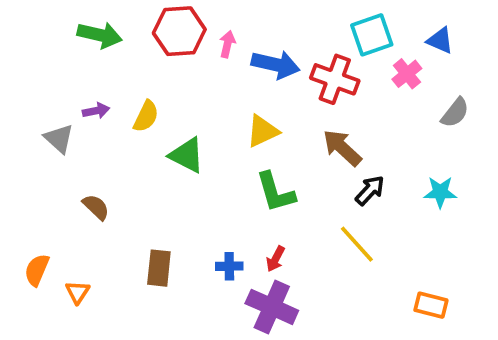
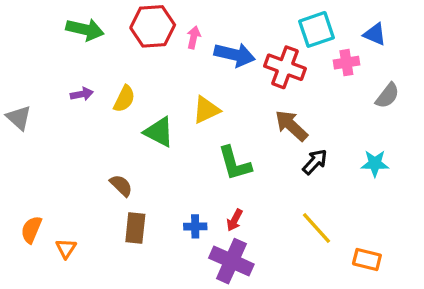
pink cross: (407, 74) -> (346, 63), turned 30
yellow triangle: (263, 131) -> (206, 110), moved
gray triangle: (59, 139) -> (19, 118), moved
brown semicircle: (96, 207) -> (121, 185), moved
yellow line: (357, 244) -> (317, 228), moved

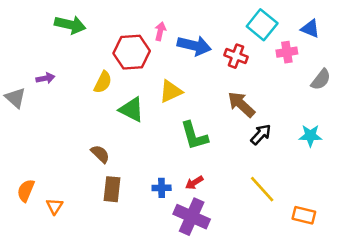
red hexagon: (153, 26) -> (132, 52), moved
cyan square: (317, 29) -> (262, 25), turned -32
red cross: (285, 67) -> (236, 56), size x0.7
purple arrow: (82, 94) -> (45, 78), moved
red arrow: (235, 220) -> (194, 183), turned 30

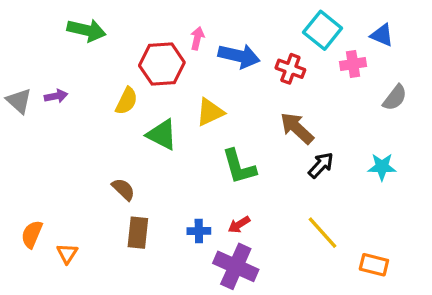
gray triangle: (15, 98) -> (19, 101), moved

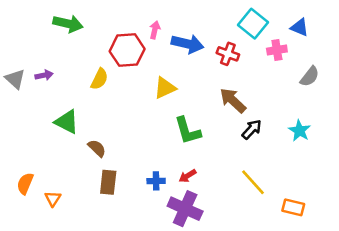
green triangle: (162, 135) -> (67, 122), moved
cyan star: (382, 167) -> (300, 131), turned 30

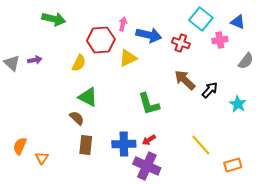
yellow triangle: (165, 88) -> (128, 58), moved
green triangle: (67, 122) -> (88, 97), moved
black arrow: (252, 129) -> (210, 90), moved
blue cross: (156, 181) -> (124, 144), size x1.6
orange rectangle: (293, 207) -> (233, 165), turned -30

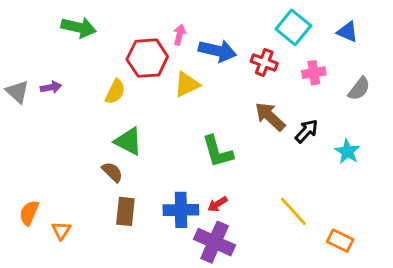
pink cross: (220, 40) -> (314, 73), moved
orange rectangle: (233, 165) -> (340, 241), turned 42

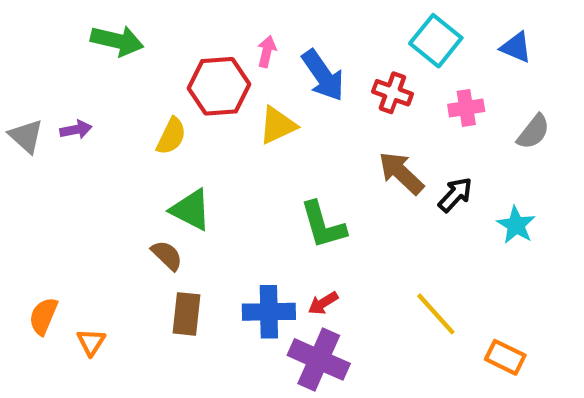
blue arrow: (217, 51) -> (323, 75), turned 42

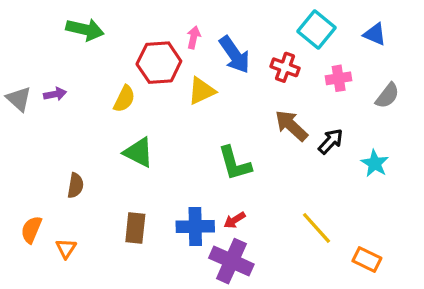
brown semicircle: (167, 255) -> (75, 185), moved, turned 55

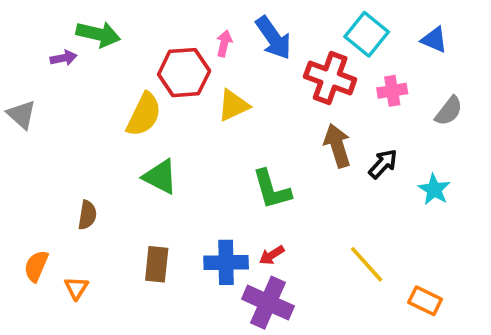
blue arrow: (235, 55) -> (273, 38), moved
red cross: (285, 67) -> (330, 78), size x1.5
purple arrow: (55, 94) -> (64, 58), moved
yellow semicircle: (124, 99) -> (144, 115), size x1.4
brown arrow: (291, 126) -> (337, 146), turned 30

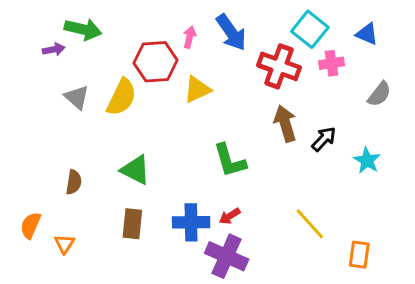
pink cross: (392, 91) -> (331, 63), moved
gray triangle: (22, 115) -> (77, 97), moved
green triangle: (160, 177) -> (135, 170), moved
orange rectangle: (425, 301) -> (359, 255), turned 72

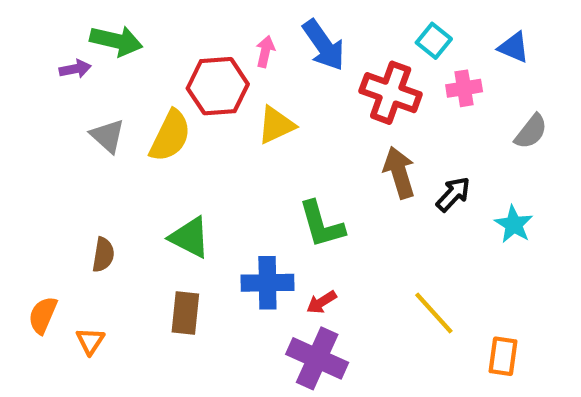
cyan square: (310, 29) -> (434, 41), size x0.7
blue cross: (191, 222) -> (267, 283), moved

